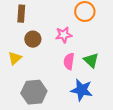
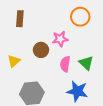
brown circle: (33, 39) -> (41, 50), moved

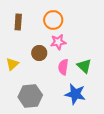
orange circle: (80, 17) -> (53, 20), moved

